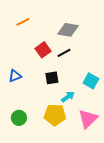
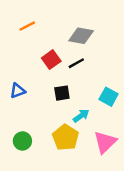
yellow pentagon: (55, 115) -> (66, 137), turned 30

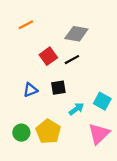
blue triangle: (18, 91) -> (30, 90), moved
cyan square: (109, 97) -> (102, 101), moved
yellow pentagon: (66, 137) -> (48, 131), moved

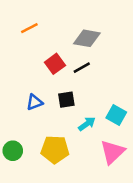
yellow pentagon: (48, 131) -> (55, 149), turned -30
green circle: (21, 133) -> (13, 151), moved

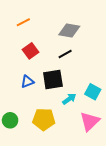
red square: (55, 64) -> (30, 51), moved
black square: (66, 100) -> (53, 79), size x1.5

